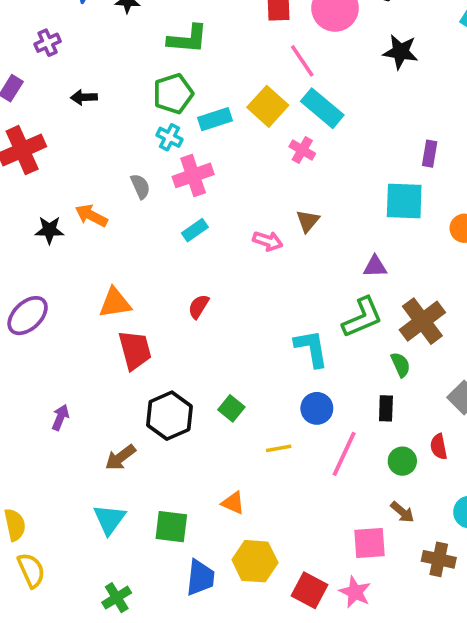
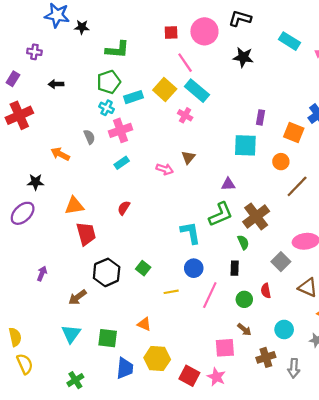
purple cross: (48, 43) -> (34, 52), turned 32
black star: (49, 230) -> (36, 182), moved
brown cross: (439, 559) -> (266, 357), turned -30

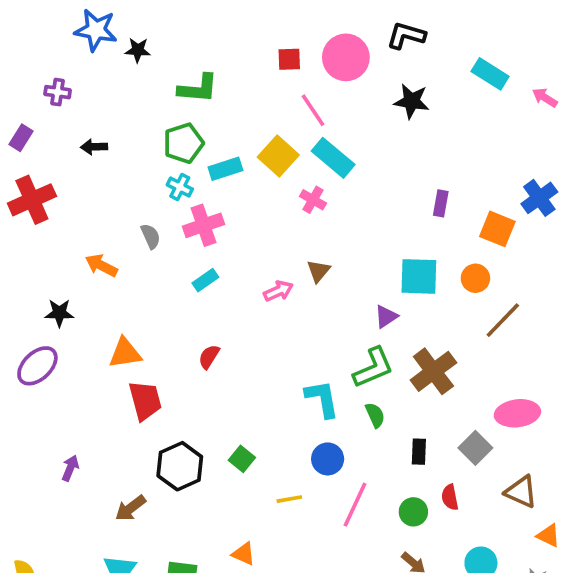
cyan square: (245, 145) -> (419, 276), moved
pink arrow: (165, 169) -> (278, 291), turned -42
purple triangle: (228, 184) -> (386, 317), turned -32
green semicircle: (243, 242) -> (375, 415), moved
black rectangle: (235, 268) -> (419, 452), moved

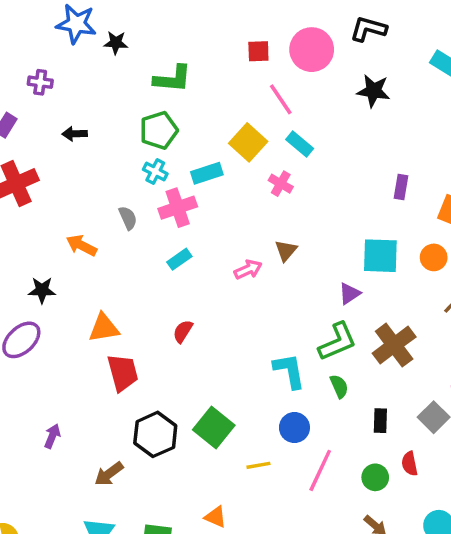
cyan rectangle: (333, 158) -> (300, 144), size x0.7
cyan rectangle: (225, 169) -> (207, 173), moved
green square: (242, 459) -> (214, 428), size x1.6

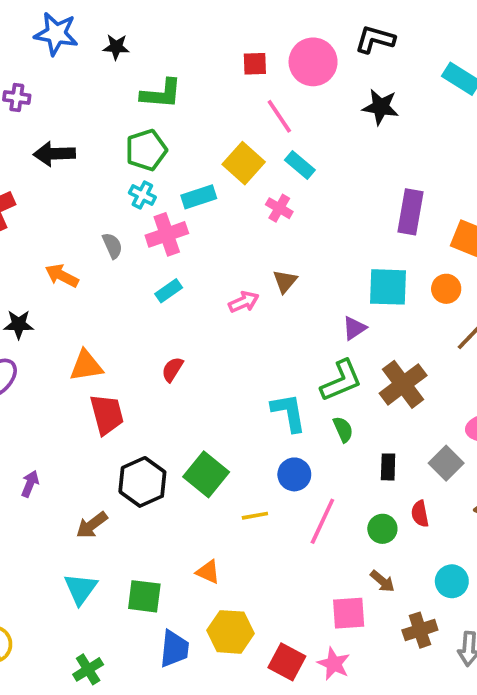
black star: (116, 43) -> (116, 47), moved
black arrow: (75, 134) -> (54, 154), size x1.5
purple rectangle: (401, 187) -> (411, 212), size x1.6

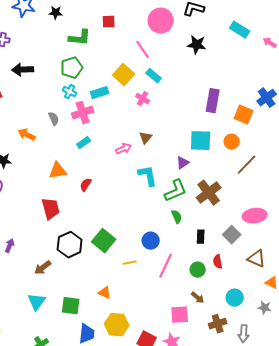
red square: (255, 64) -> (109, 22), moved
orange triangle: (86, 366) -> (58, 171), moved
cyan L-shape: (289, 413) -> (148, 176), moved

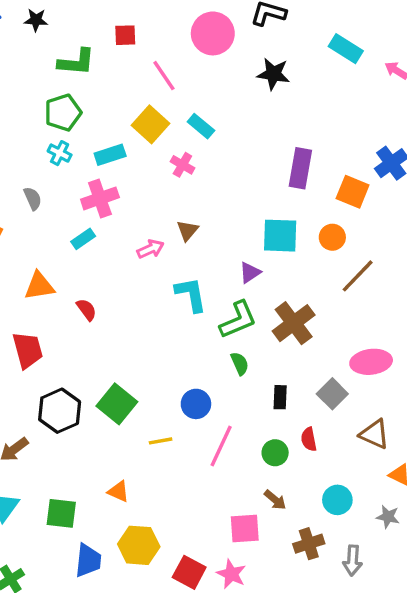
pink line: (143, 50) -> (164, 76), moved
pink cross: (83, 113) -> (100, 198), moved
red semicircle: (86, 185) -> (86, 310), turned 112

